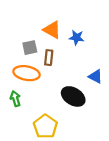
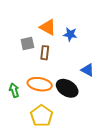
orange ellipse: (27, 73) -> (40, 84), moved

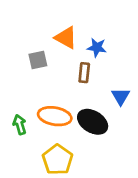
brown rectangle: (45, 53) -> (84, 73), moved
blue triangle: (87, 70) -> (121, 97), turned 32

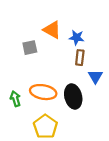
brown rectangle: (84, 73) -> (80, 58), moved
black ellipse: (93, 122) -> (73, 96), turned 45

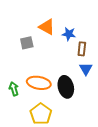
brown rectangle: (80, 58) -> (82, 49), moved

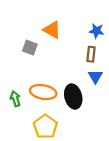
blue star: (69, 34) -> (97, 31), moved
gray square: (27, 43) -> (30, 48), turned 32

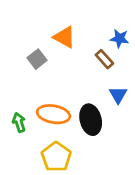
gray square: (30, 48) -> (37, 59), turned 32
brown rectangle: (91, 54) -> (104, 59), moved, turned -48

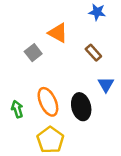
blue star: (120, 38) -> (97, 12), moved
orange ellipse: (53, 114) -> (48, 102), turned 56

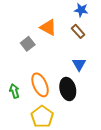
brown rectangle: (93, 53) -> (78, 31), moved
blue triangle: (106, 85) -> (79, 64), moved

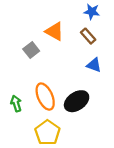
blue triangle: (79, 64) -> (94, 65), moved, turned -40
black ellipse: (68, 89) -> (77, 101), turned 70

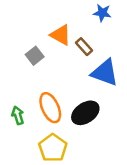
brown rectangle: (88, 36) -> (84, 47), moved
blue triangle: (94, 65) -> (105, 73), size x1.6

